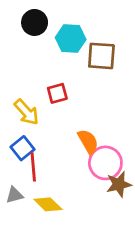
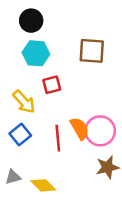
cyan hexagon: (71, 39) -> (36, 53), moved
pink circle: (105, 163) -> (100, 131), moved
red line: (33, 167) -> (58, 138), moved

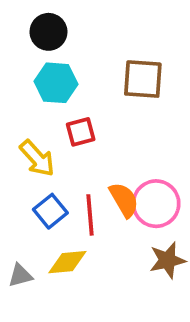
blue square: (20, 134) -> (50, 211), moved
yellow diamond: (43, 185) -> (67, 262), moved, turned -50

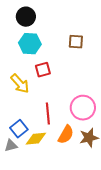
brown square: (143, 79) -> (76, 42), size x0.7
orange semicircle: (124, 200) -> (66, 135), moved, turned 60
blue square: (50, 211) -> (19, 129), moved

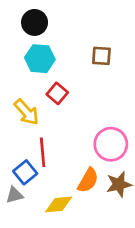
red square: (43, 70) -> (57, 93), turned -35
red line: (48, 114) -> (43, 152), moved
yellow diamond: (36, 139) -> (59, 204), moved

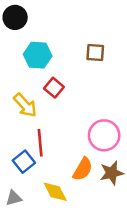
black circle: (35, 22) -> (15, 17), moved
gray triangle: (14, 195) -> (14, 198), moved
yellow diamond: (59, 204) -> (55, 192), turned 68

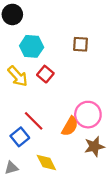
yellow arrow: (25, 105) -> (18, 76), moved
red line: (40, 143) -> (34, 121), turned -40
orange semicircle: (83, 169) -> (70, 126), moved

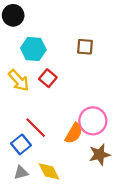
gray triangle: (11, 168) -> (21, 172), moved

